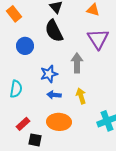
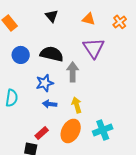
black semicircle: (54, 31) -> (52, 54), moved, turned 130
orange ellipse: (59, 122) -> (71, 131), moved, turned -65
red rectangle: (23, 124) -> (42, 133), moved

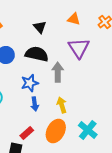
black triangle: (52, 16) -> (40, 27), moved
blue arrow: (50, 104) -> (35, 104), turned -104
cyan cross: (103, 130) -> (88, 130), turned -30

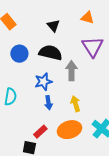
orange ellipse: (56, 131) -> (69, 130), turned 45

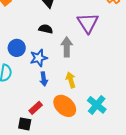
black semicircle: (50, 53) -> (46, 29), size x0.6
blue circle: (19, 54) -> (17, 48), moved
orange ellipse: (69, 130) -> (65, 106), turned 60

